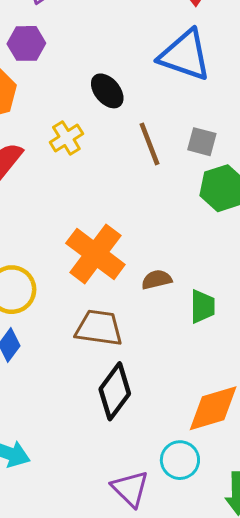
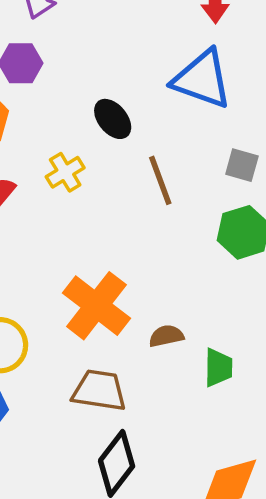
gray square: (202, 142) -> (242, 165), moved

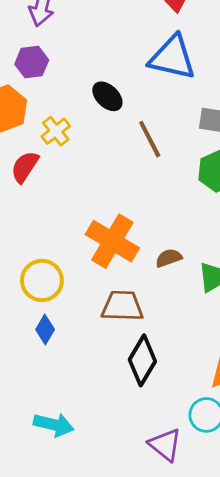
yellow cross: (65, 172) -> (56, 131), moved

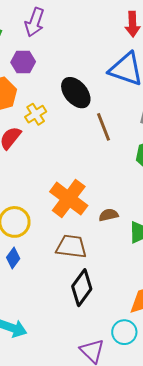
black ellipse: (107, 96) -> (76, 93), size x1.4

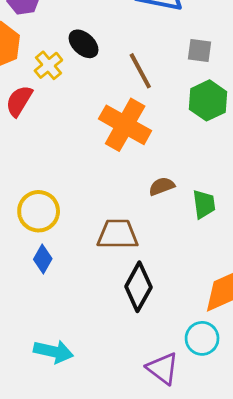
black ellipse: (76, 93) -> (84, 44), moved, size x0.7
orange cross: (69, 199) -> (125, 125), moved

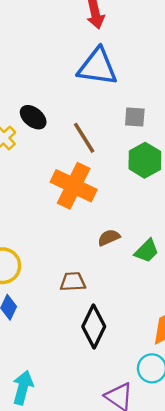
green trapezoid: (204, 204) -> (147, 251), turned 56
brown trapezoid: (118, 234) -> (73, 282), size x0.7
cyan arrow: (53, 352) -> (23, 388), turned -84

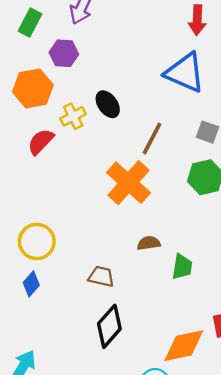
brown line: (84, 138) -> (152, 138), turned 44
green trapezoid: (147, 251) -> (182, 267), turned -52

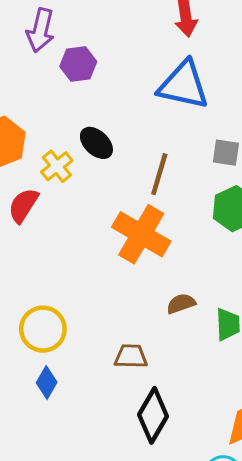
purple hexagon: (64, 53) -> (78, 64), moved

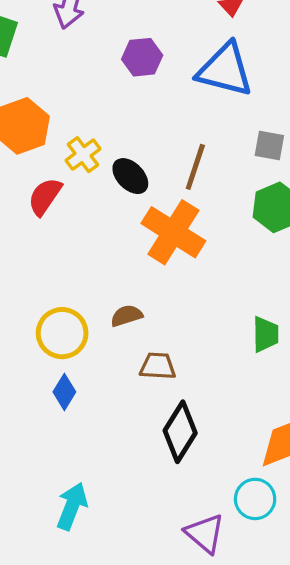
purple hexagon: (78, 64) -> (142, 57), moved
black ellipse: (96, 143) -> (130, 176), moved
brown semicircle: (181, 304) -> (126, 316), moved

